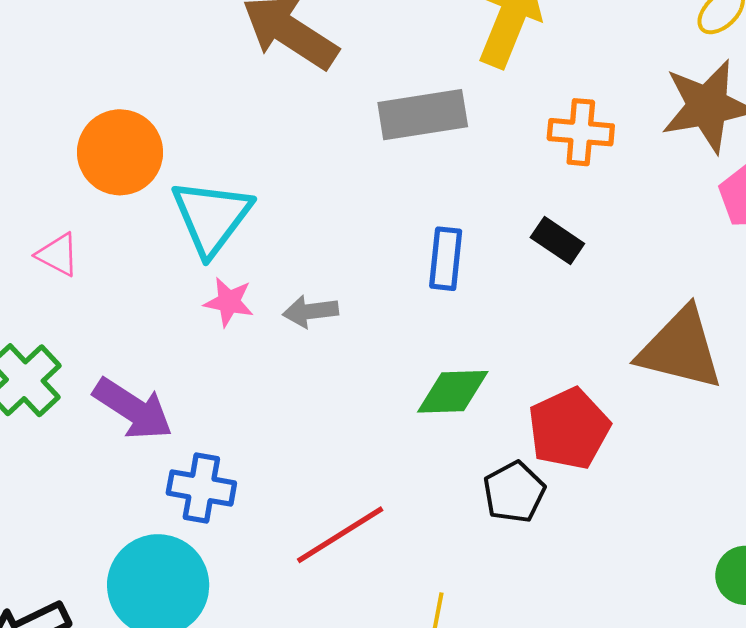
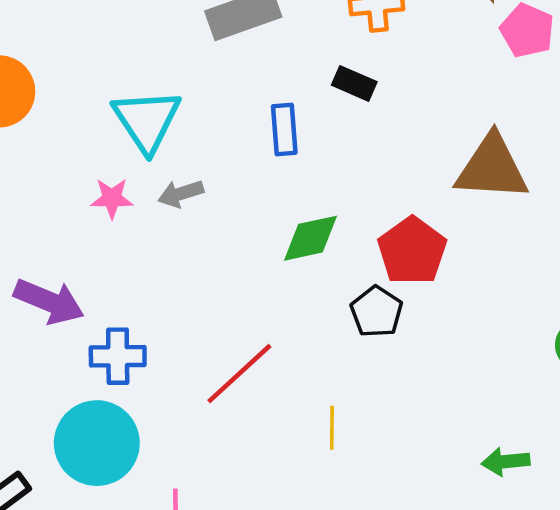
cyan triangle: (211, 217) -> (147, 120), moved
black rectangle: (557, 241) -> (354, 83), moved

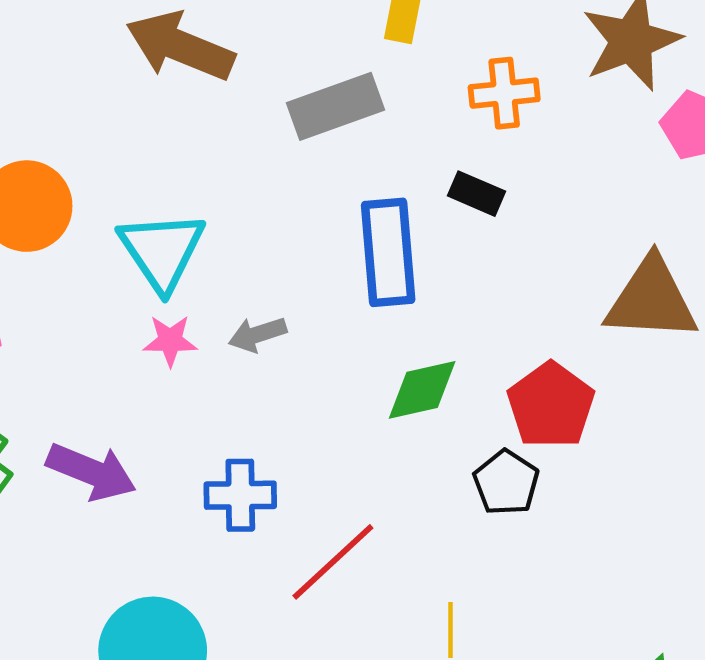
cyan triangle: (147, 120) -> (162, 251), moved
blue rectangle: (284, 129) -> (388, 252), size x1.6
blue cross: (118, 356) -> (240, 495), moved

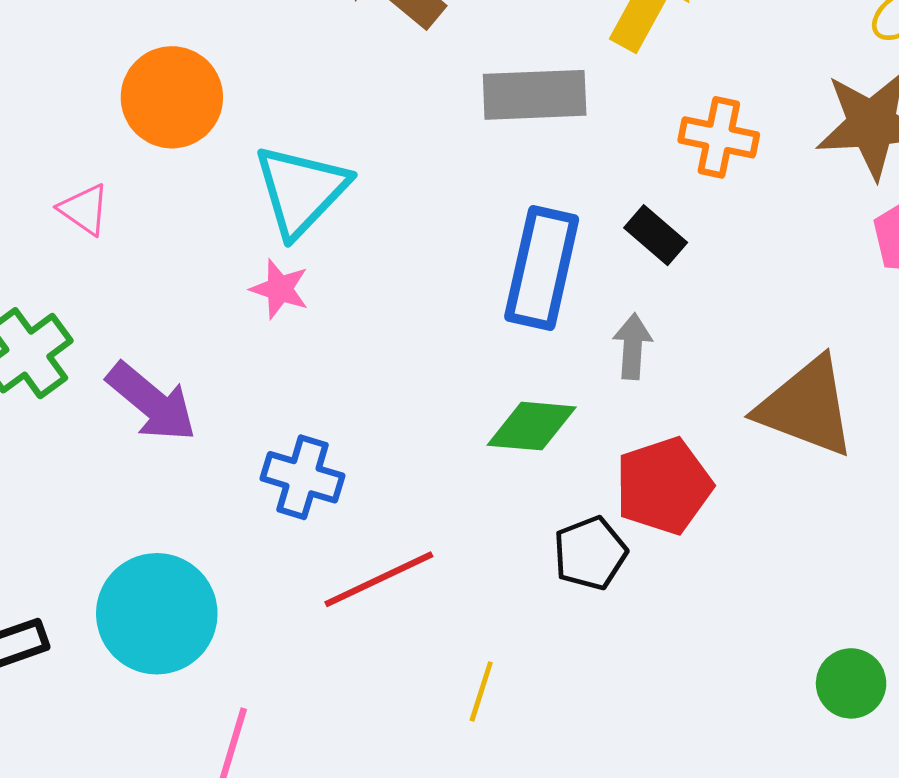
gray arrow: (257, 334) -> (633, 346), moved, turned 94

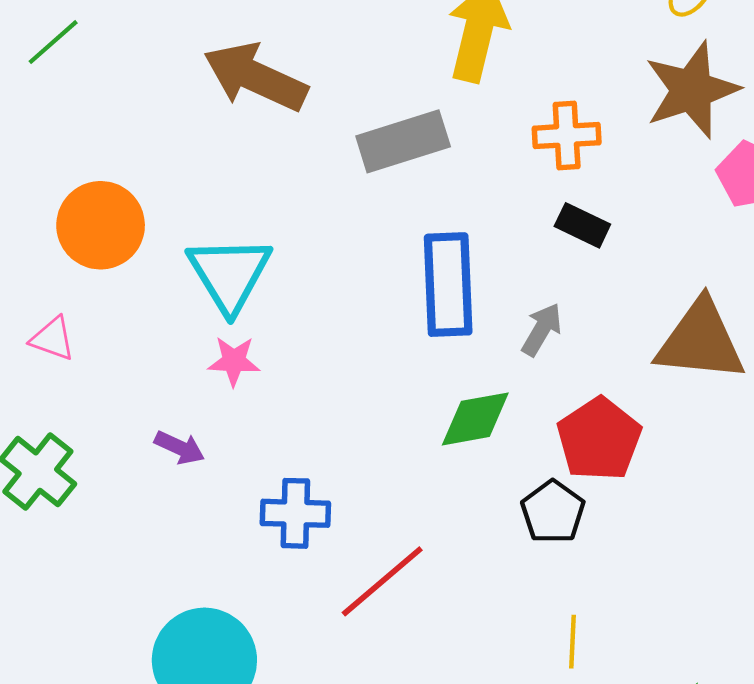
black rectangle: (656, 235) -> (582, 225), moved
gray arrow: (633, 346) -> (542, 330), turned 42
purple arrow: (152, 402) -> (180, 448), moved, size x0.6
yellow line: (481, 691) -> (572, 642), moved

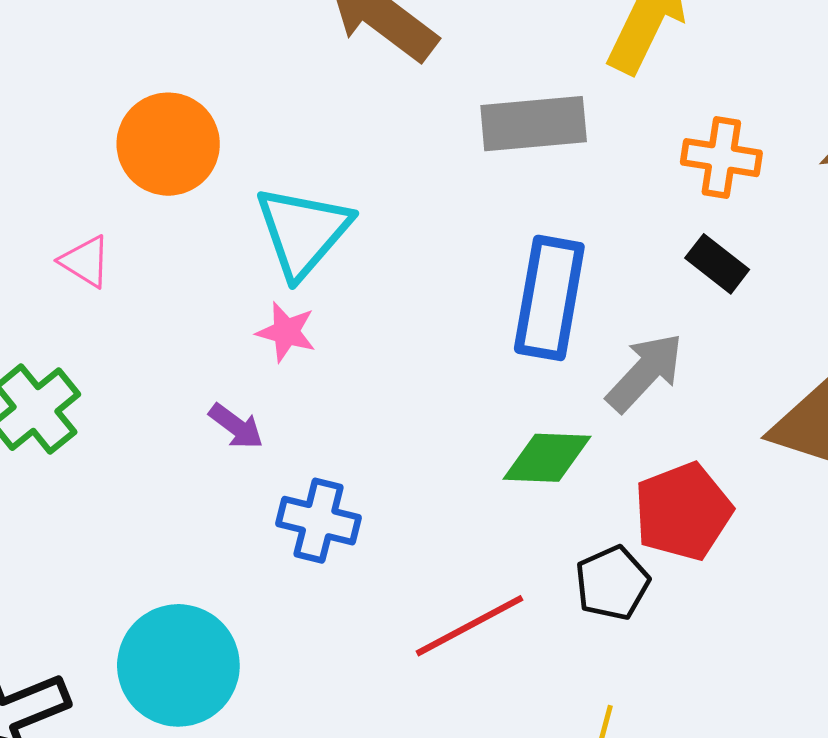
gray arrow: (542, 330) -> (645, 372), size x1.4
purple arrow: (180, 448) -> (236, 426), moved
red line: (382, 581) -> (470, 626), moved

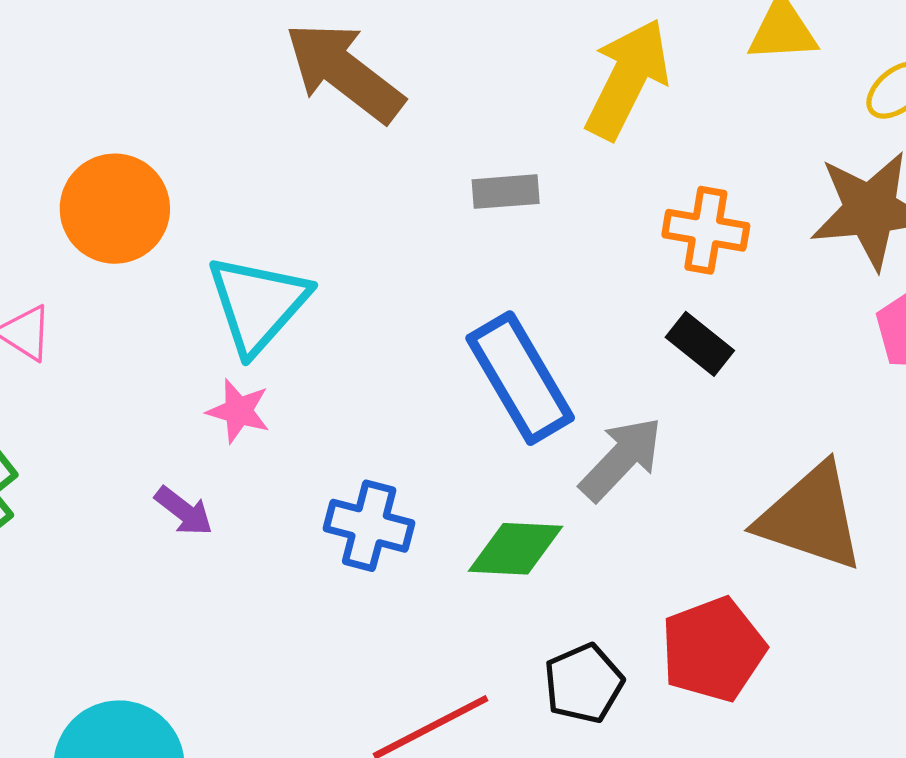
gray rectangle: (534, 124) -> (506, 192), size x0.6
blue rectangle: (549, 298) -> (520, 378), turned -41
red pentagon: (683, 511) -> (713, 649), moved
blue cross: (319, 521) -> (369, 526), moved

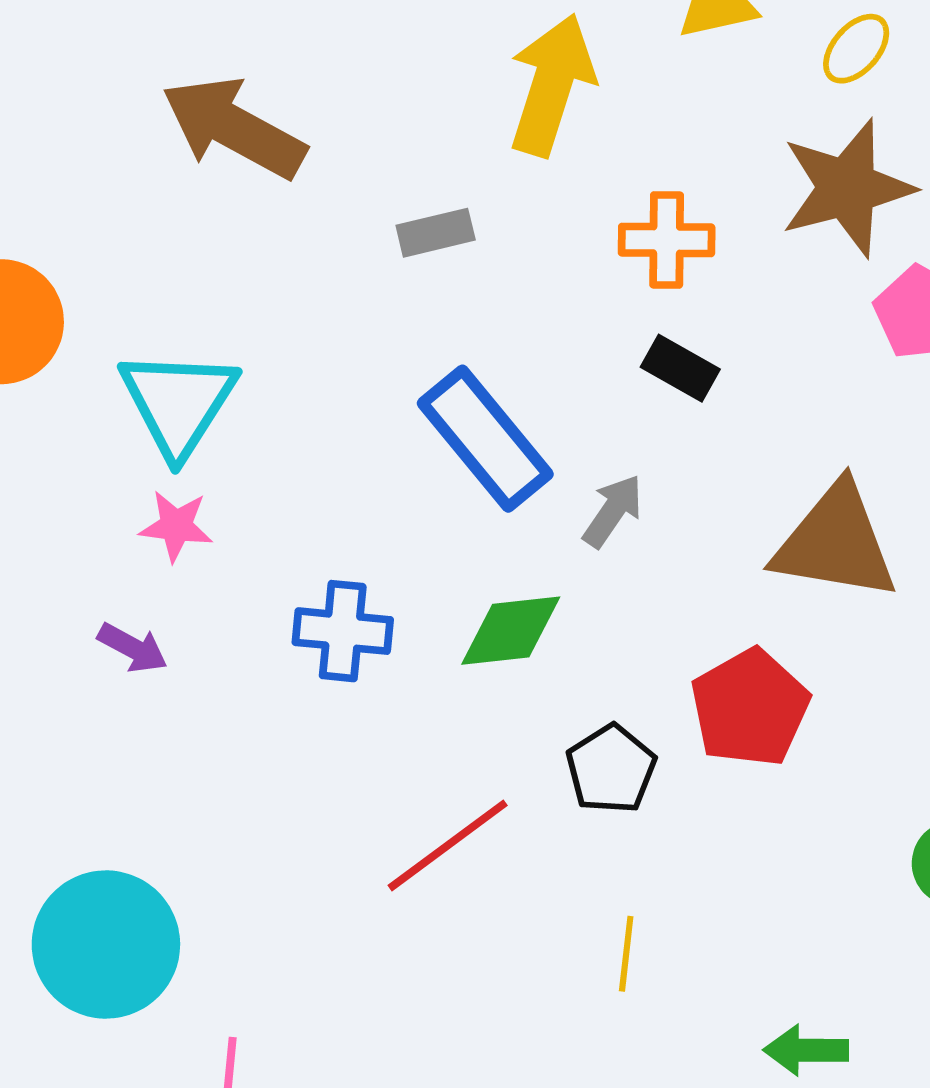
gray arrow: (621, 459) -> (613, 511), size x0.7

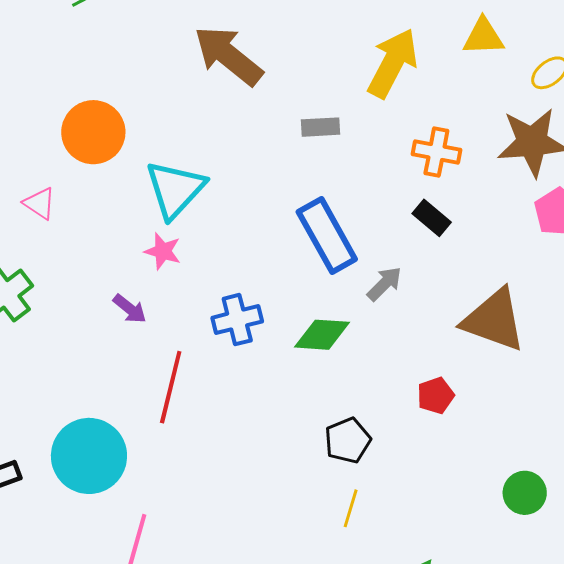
blue cross: (343, 631) -> (237, 320), turned -30
red pentagon: (750, 708) -> (436, 396), size x0.6
black pentagon: (611, 769) -> (348, 440), moved
red line: (448, 845) -> (171, 387), moved, turned -50

